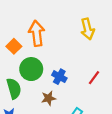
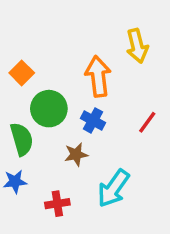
orange arrow: (37, 33) -> (98, 76), moved

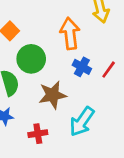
blue cross: (93, 120) -> (82, 67), moved
brown star: (76, 154) -> (53, 95), size x1.5

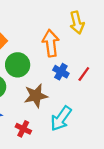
red cross: (38, 134) -> (23, 129), turned 35

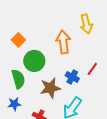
blue cross: (61, 72) -> (72, 77), moved

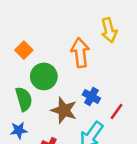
red line: (92, 69) -> (116, 112), moved
brown star: (50, 88) -> (64, 110), turned 30

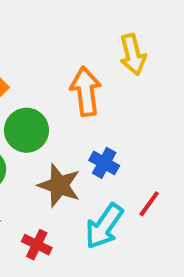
red line: (116, 112) -> (149, 204), moved

